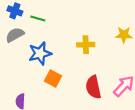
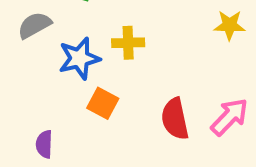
yellow cross: (86, 45) -> (128, 43), moved

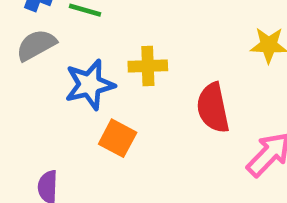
red semicircle: (175, 119) -> (213, 108), moved

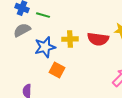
red semicircle: (213, 108) -> (98, 39), moved, turned -70

